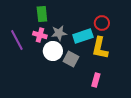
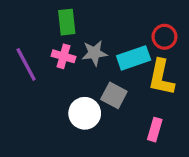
white circle: (53, 51) -> (85, 113), moved

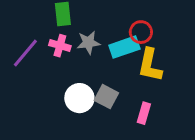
red circle: (164, 37) -> (141, 32), moved
purple line: (26, 64) -> (25, 53), turned 68
gray square: (114, 95) -> (106, 97), moved

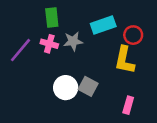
red circle: (141, 32) -> (133, 35), moved
cyan rectangle: (124, 47) -> (103, 25), moved
pink rectangle: (144, 113) -> (128, 105), moved

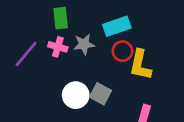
red circle: (133, 35) -> (122, 51), moved

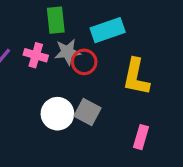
green rectangle: (61, 18) -> (56, 20), moved
red circle: (122, 51) -> (84, 62), moved

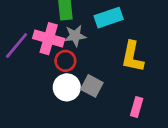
pink cross: (36, 55) -> (49, 39), size x1.5
red circle: (84, 62) -> (65, 61), moved

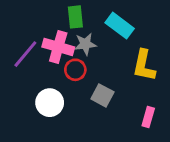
cyan rectangle: (109, 18) -> (120, 26), turned 56
white circle: (67, 87) -> (50, 103), moved

